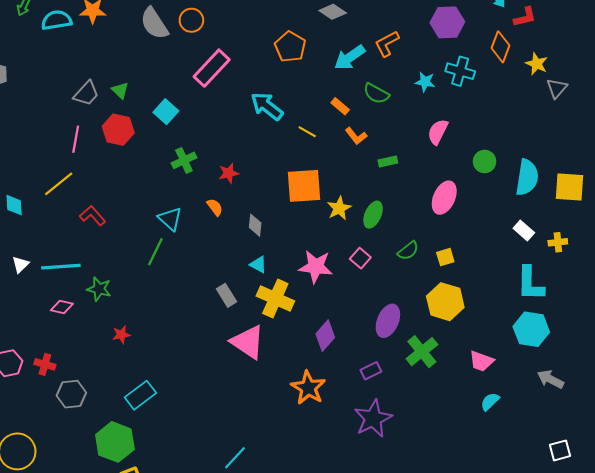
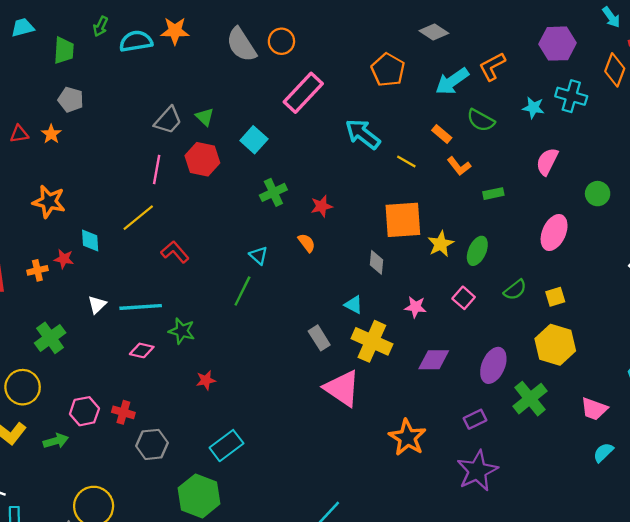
cyan triangle: (170, 219) -> (259, 255), size x0.7
gray diamond: (255, 225) -> (377, 262), moved
pink star: (316, 267) -> (415, 307), size x0.6
purple diamond: (325, 336) -> (434, 360), moved, turned 48

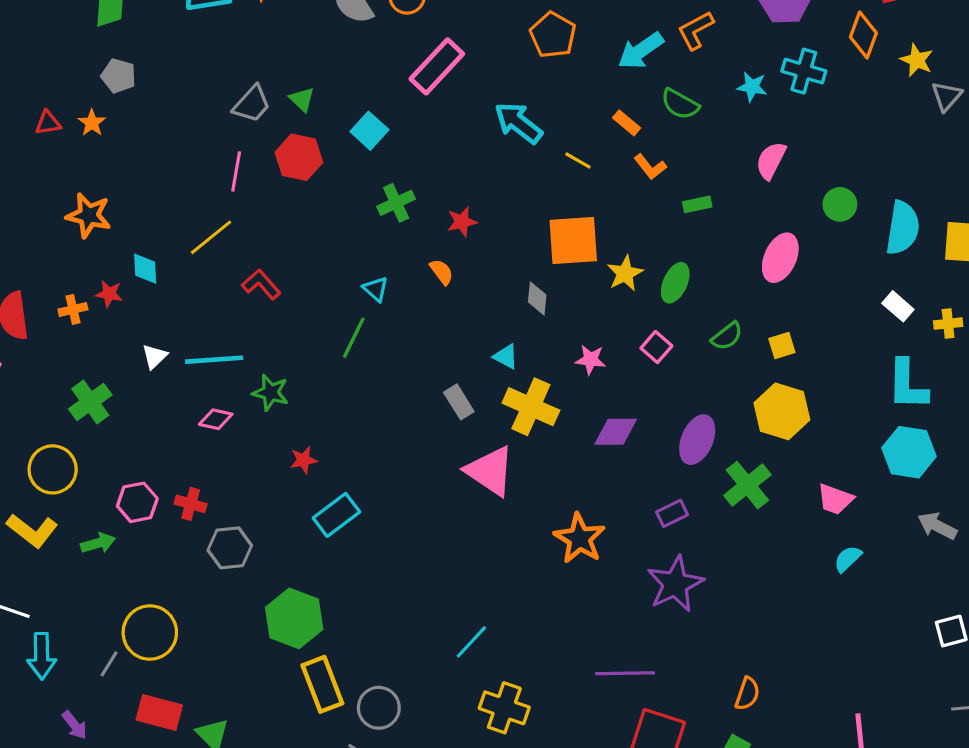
cyan rectangle: (226, 446) -> (336, 515), moved

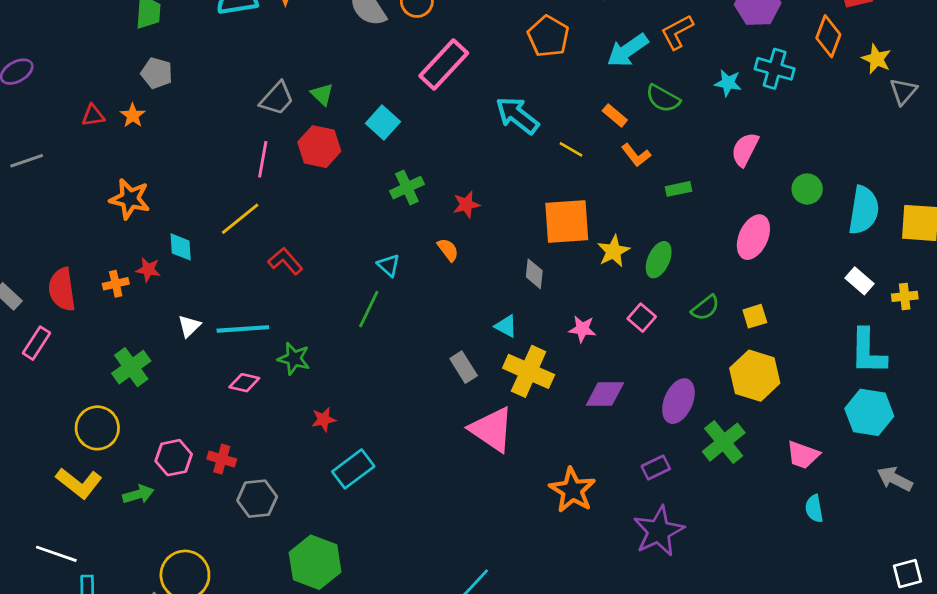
cyan semicircle: (848, 559) -> (814, 509), turned -56

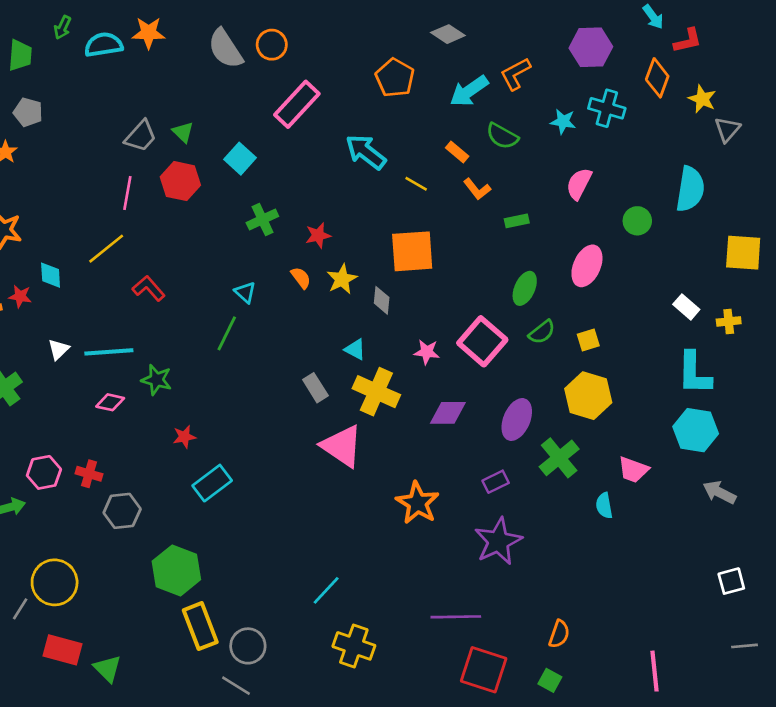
cyan semicircle: (864, 210) -> (690, 189), moved
yellow star: (613, 251) -> (342, 279), moved
green ellipse: (659, 260) -> (525, 288), moved
pink square: (642, 318) -> (482, 341), size x1.8
cyan semicircle: (814, 509) -> (604, 506), moved

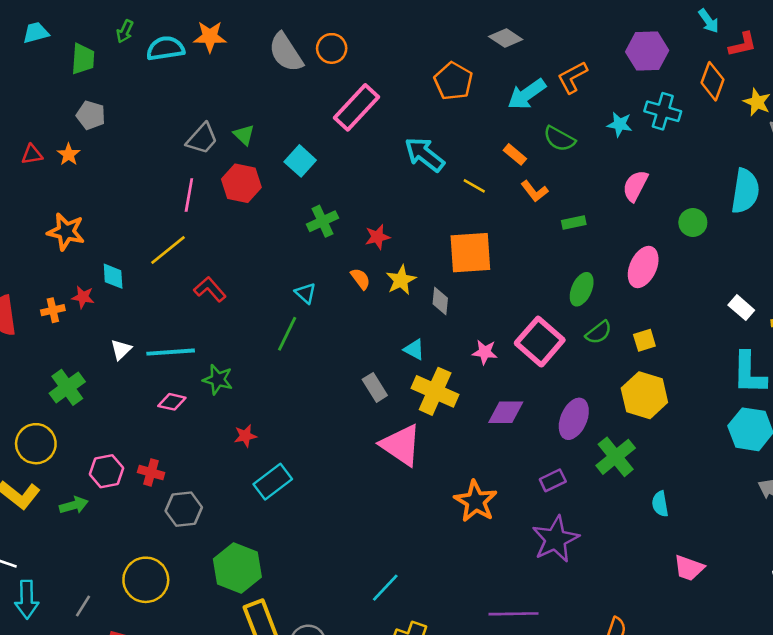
pink trapezoid: (633, 470) -> (689, 568), moved
yellow circle: (55, 582) -> (146, 580), moved

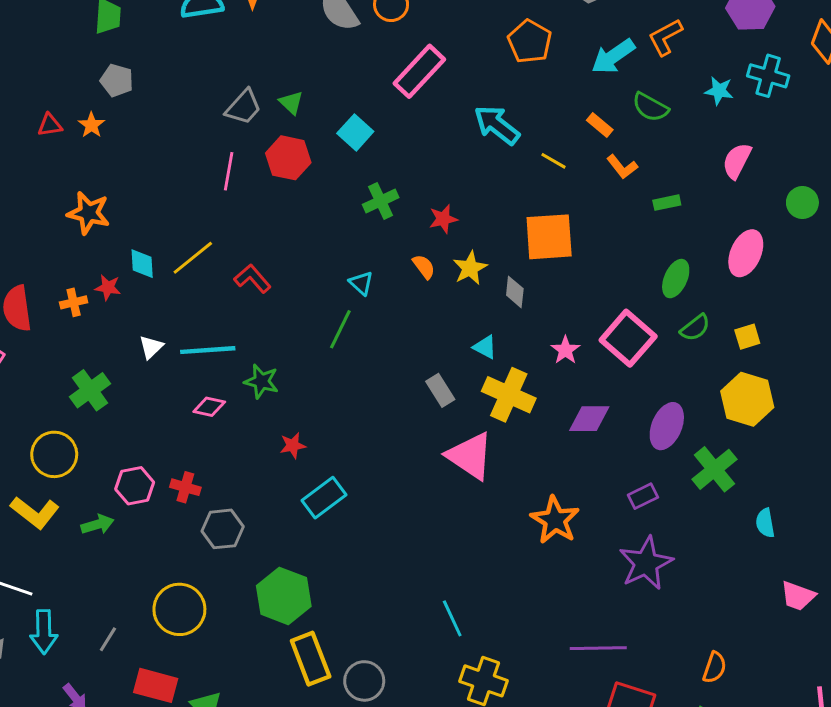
yellow line: (168, 250) -> (193, 258), moved
pink star: (485, 352) -> (565, 350), turned 30
cyan line: (385, 588) -> (452, 618), turned -68

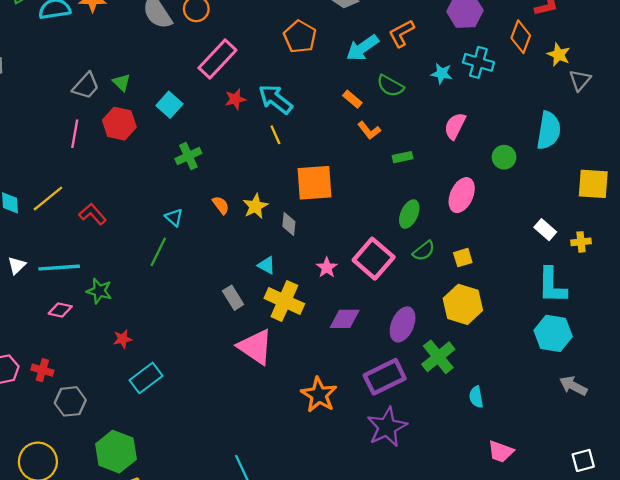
yellow line: (554, 161) -> (275, 135), moved, turned 36
red star: (443, 219) -> (235, 99), moved
purple rectangle: (643, 496) -> (385, 377), size x1.8

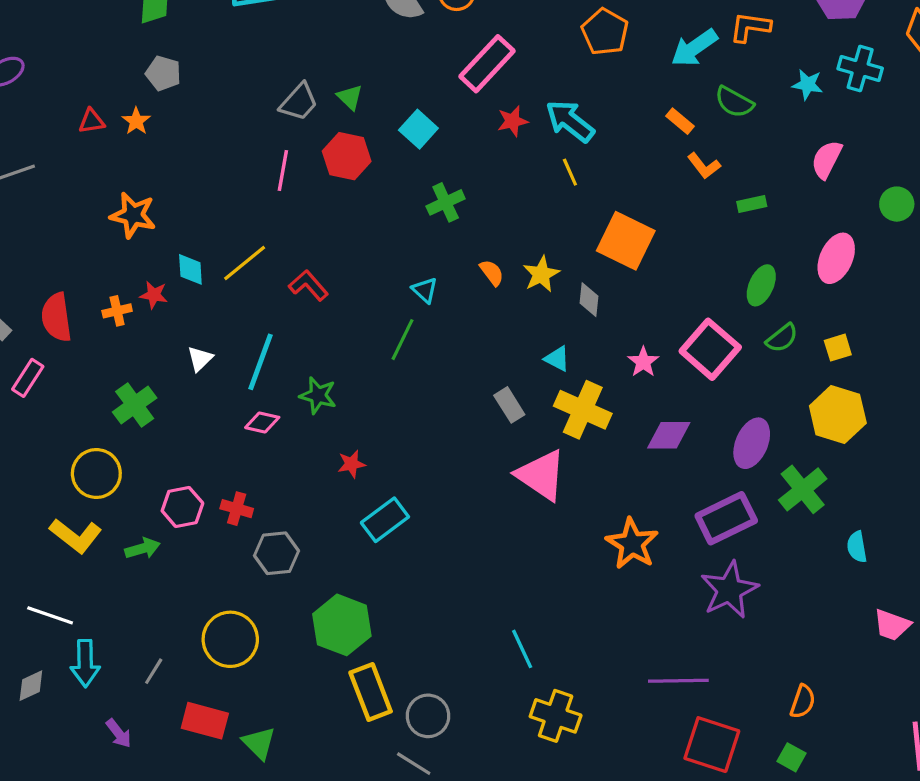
orange L-shape: (401, 33) -> (750, 27), turned 36
orange square: (314, 183) -> (626, 241), turned 30
cyan line: (59, 268) -> (261, 362), turned -66

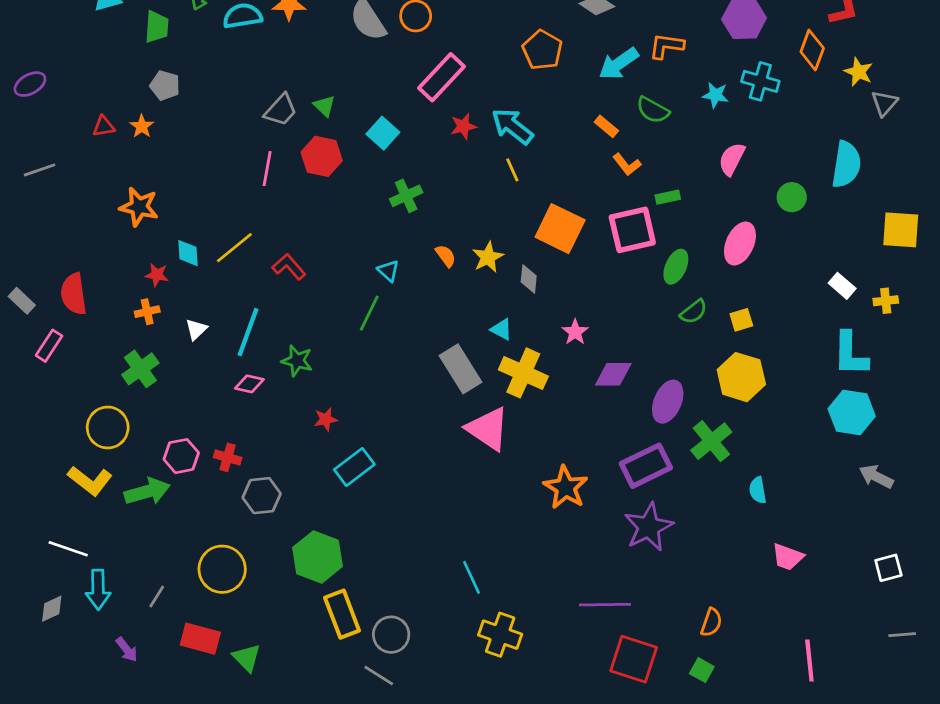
orange cross: (117, 311) -> (147, 312), moved
pink square: (710, 349) -> (632, 230), moved, turned 36
gray rectangle: (509, 405) -> (461, 369), size x1.6
purple diamond: (669, 435) -> (613, 374), moved
green arrow: (143, 548) -> (147, 492), size x1.5

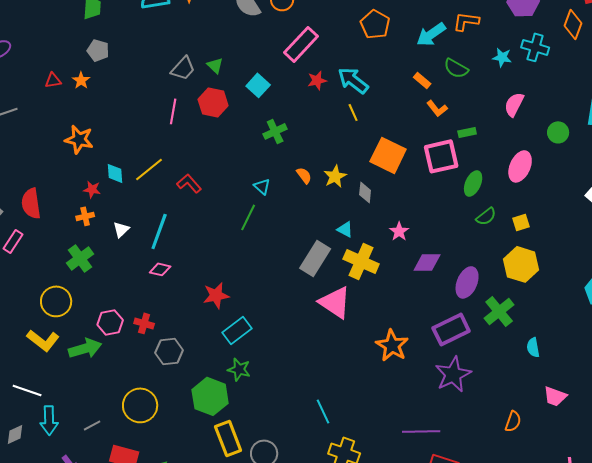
green star: (297, 361) -> (239, 369), moved
gray rectangle: (461, 369) -> (315, 258), turned 64
red star: (326, 419) -> (216, 295), size x1.5
gray line: (157, 596) -> (92, 425), turned 30
orange semicircle: (711, 622) -> (513, 421), moved

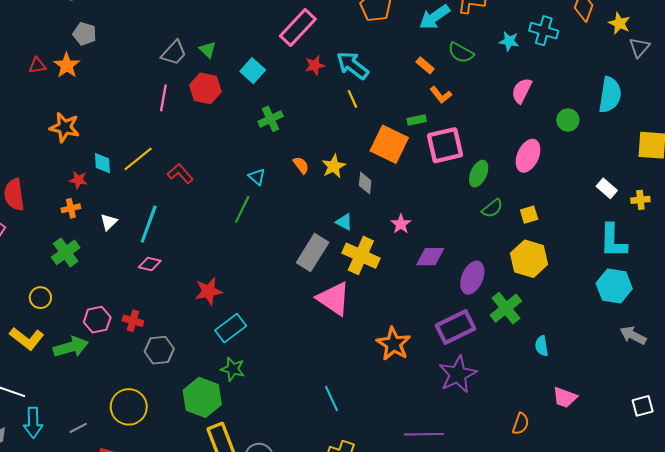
orange star: (81, 80) -> (67, 65), size x1.4
green rectangle: (467, 132) -> (417, 120), moved
yellow circle: (56, 301) -> (40, 298), size x0.7
cyan line: (323, 411) -> (332, 398), moved

